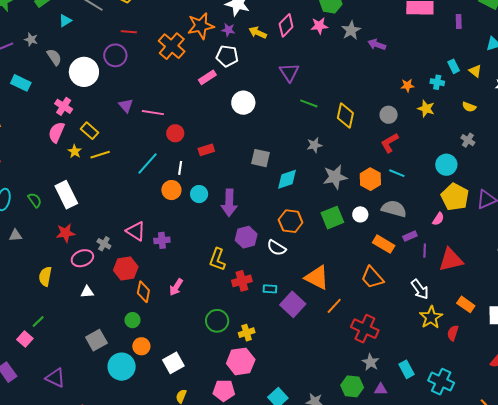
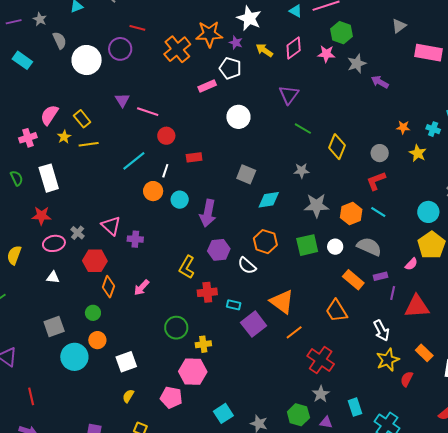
pink cross: (64, 106) -> (28, 138), moved, turned 30

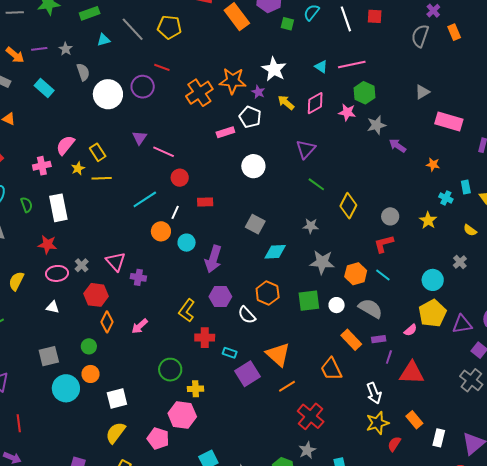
orange star: (403, 127) -> (433, 165), moved
yellow semicircle: (128, 396) -> (116, 433), size x1.6

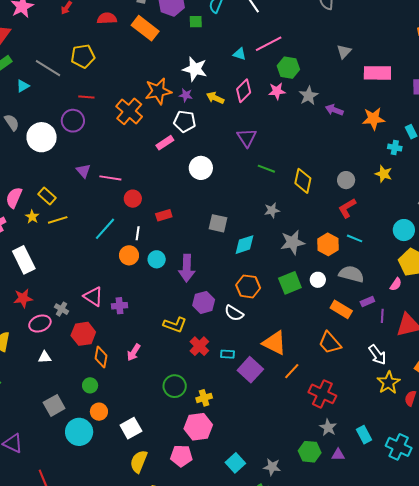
orange star: (433, 165) -> (373, 119), size x1.6
yellow L-shape: (187, 310) -> (175, 325), turned -90
red cross: (205, 338) -> (199, 346), turned -30

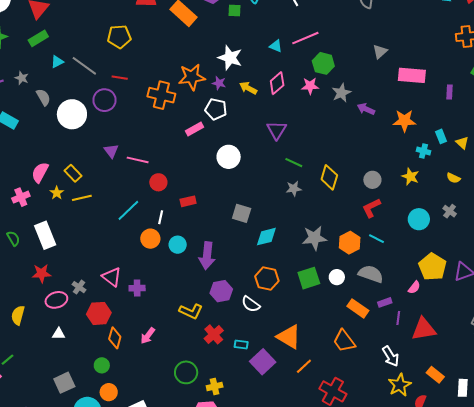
gray line: (48, 68) -> (84, 66), moved
orange cross: (129, 111) -> (161, 95), turned -32
gray star: (272, 210) -> (294, 189), moved
cyan circle: (404, 230) -> (419, 219), moved

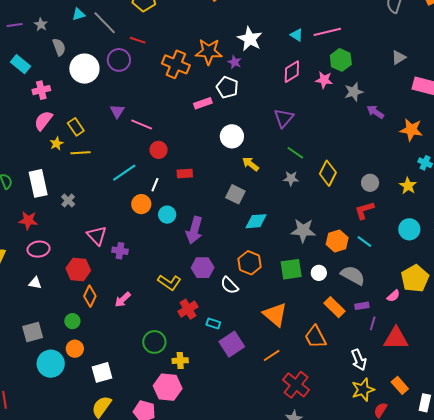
yellow arrow: (248, 88) -> (250, 164), moved
pink cross: (21, 197) -> (41, 90), moved
gray cross: (79, 287) -> (68, 201), moved
orange triangle: (289, 337) -> (275, 315), moved

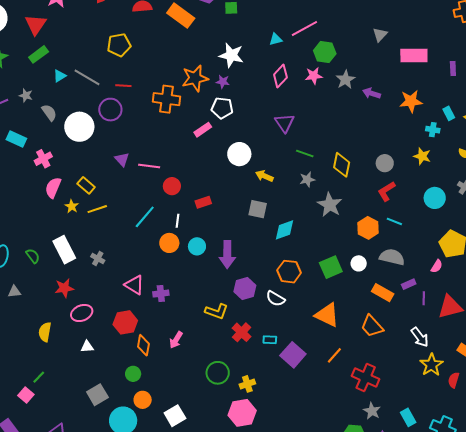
cyan triangle: (297, 35) -> (276, 39), turned -32
gray star: (303, 230) -> (330, 205), moved, turned -30

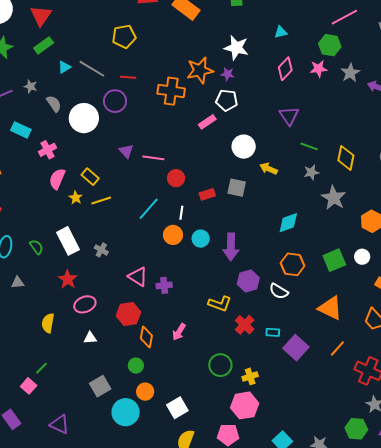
pink line: (304, 28) -> (344, 17), moved
gray square: (258, 209) -> (237, 188), moved
red star: (64, 288) -> (68, 279), turned -30

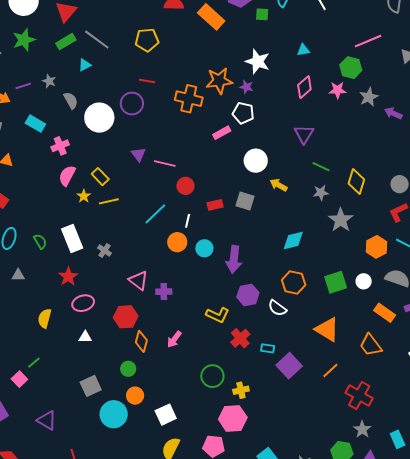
gray line: (92, 69) -> (97, 40), moved

